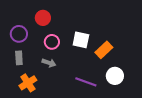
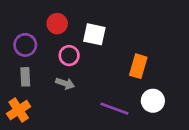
white square: (81, 40) -> (94, 34), moved
orange rectangle: (104, 50) -> (138, 66), turned -30
orange cross: (28, 83) -> (19, 110), moved

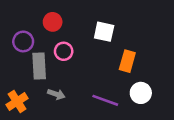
white square: (94, 34) -> (104, 32), moved
gray rectangle: (25, 77) -> (39, 66), moved, size x1.5
gray arrow: (65, 83) -> (56, 94), moved

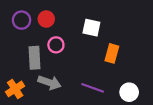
purple circle: (23, 41) -> (22, 20), moved
white circle: (141, 93) -> (129, 92), moved
gray arrow: (56, 94) -> (49, 82), size x1.5

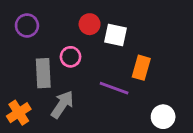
red circle: (46, 19) -> (90, 24), moved
gray arrow: (49, 82) -> (62, 104), turned -75
purple line: (93, 88) -> (114, 88), moved

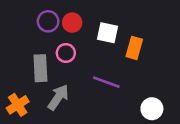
red circle: (90, 24) -> (72, 23), moved
purple circle: (27, 26) -> (48, 21), moved
orange rectangle: (141, 68) -> (134, 48), moved

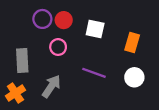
orange rectangle: (134, 48) -> (132, 43), moved
gray rectangle: (40, 68) -> (22, 60), moved
white circle: (152, 109) -> (134, 77), moved

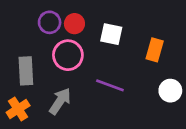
pink circle: (58, 47) -> (68, 55), size x1.5
white circle: (134, 77) -> (170, 91), moved

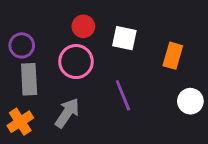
purple circle: (50, 22) -> (22, 45), moved
purple line: (110, 85) -> (123, 95), turned 48

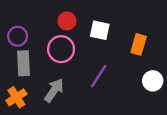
purple line: (123, 95) -> (99, 76), turned 55

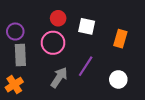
white circle: (153, 81) -> (118, 79), moved
gray arrow: (54, 90) -> (59, 77), moved

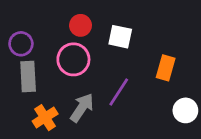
orange rectangle: (120, 39) -> (166, 68), moved
white circle: (118, 79) -> (185, 110), moved
orange cross: (14, 85) -> (45, 118), moved

